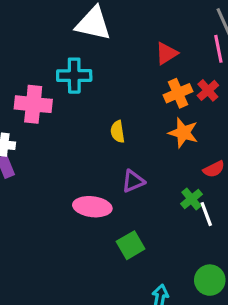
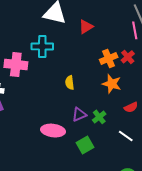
red triangle: (166, 53) -> (86, 27), moved
green cross: (192, 199) -> (99, 117), moved
white line: (206, 214) -> (126, 136), turned -35
green square: (131, 245) -> (85, 145), moved

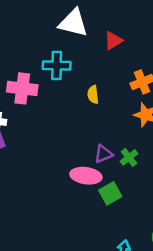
yellow semicircle: (70, 83) -> (93, 95), moved
pink ellipse: (53, 131) -> (86, 176), moved

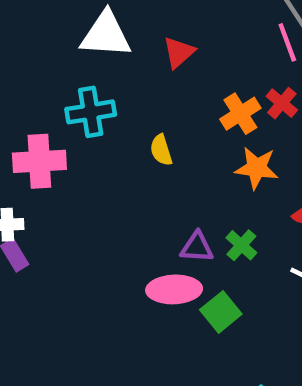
purple triangle: (103, 154) -> (197, 247), turned 36

